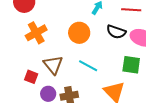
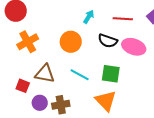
brown triangle: (53, 65) -> (45, 74), turned -40
green square: (131, 65) -> (111, 74), moved

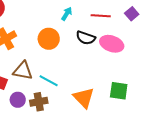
green square: (111, 74) -> (119, 91), moved
cyan line: (80, 75) -> (49, 81), moved

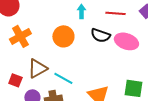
cyan arrow: (67, 14) -> (81, 11), turned -32
brown triangle: (23, 71) -> (37, 68), turned -40

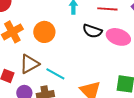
orange circle: (63, 36) -> (44, 32), moved

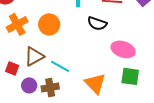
pink ellipse: (118, 37) -> (123, 49), moved

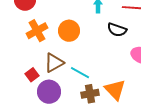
red square: (12, 68) -> (32, 75), turned 32
purple circle: (29, 85) -> (49, 92), size x1.5
brown cross: (50, 87) -> (90, 94), moved

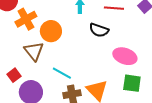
orange cross: (37, 31) -> (26, 19), moved
brown triangle: (54, 63) -> (34, 51), moved, turned -40

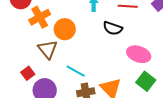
green square: (132, 83) -> (146, 81), turned 30

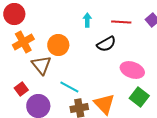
orange cross: (40, 17) -> (23, 42), moved
black semicircle: (113, 28) -> (106, 44), turned -48

